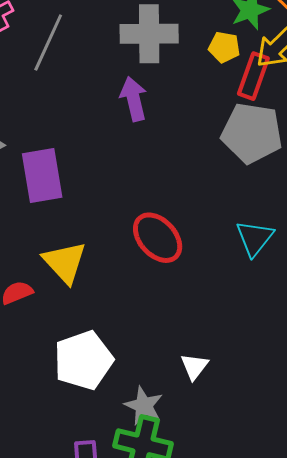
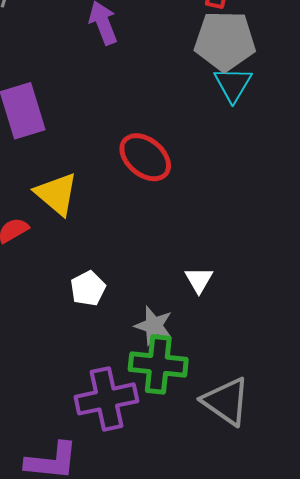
cyan triangle: (255, 238) -> (233, 84), moved
white pentagon: (83, 360) -> (88, 288), size x0.6

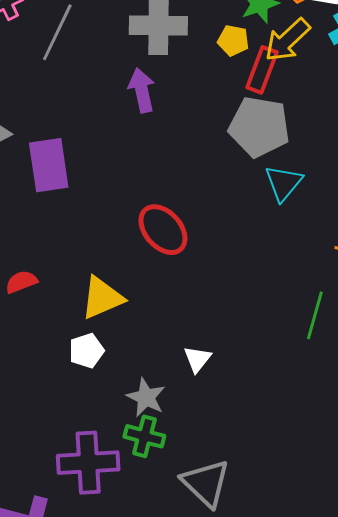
cyan triangle: (233, 84) -> (284, 183), moved
yellow triangle: (56, 194) -> (102, 298), moved, turned 48
green cross: (158, 364) -> (144, 436), size x0.7

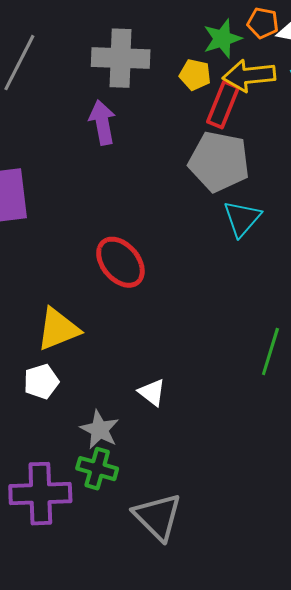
yellow arrow: (287, 40) -> (249, 76), turned 36
white triangle: (197, 359) -> (152, 392), turned -32

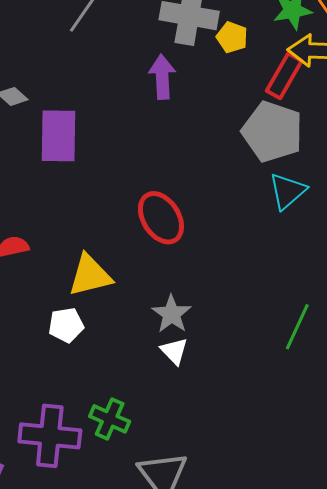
yellow pentagon: (195, 75) -> (232, 37), moved
gray star: (100, 430) -> (172, 314), moved

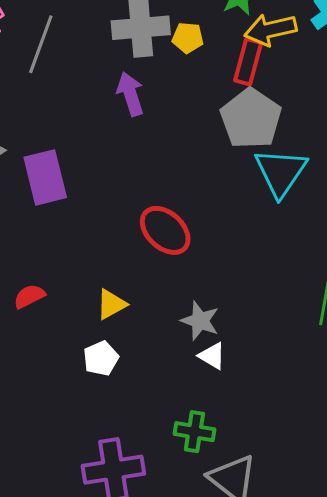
gray pentagon: (272, 132) -> (251, 119), turned 30
cyan triangle: (287, 191) -> (281, 172), size x1.4
yellow triangle: (90, 275) -> (111, 304), size x0.7
green cross: (110, 419) -> (194, 432), moved

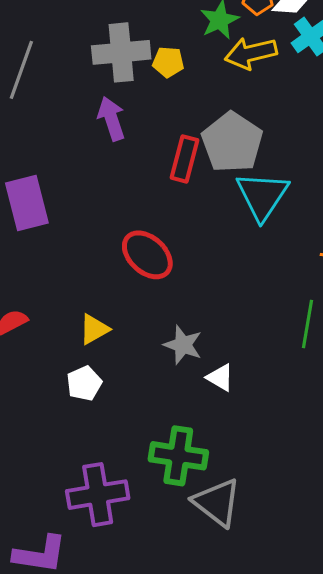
red rectangle: (248, 62) -> (184, 159), moved
white triangle: (212, 356) -> (220, 378), moved
green cross: (194, 432) -> (178, 456), size x1.4

